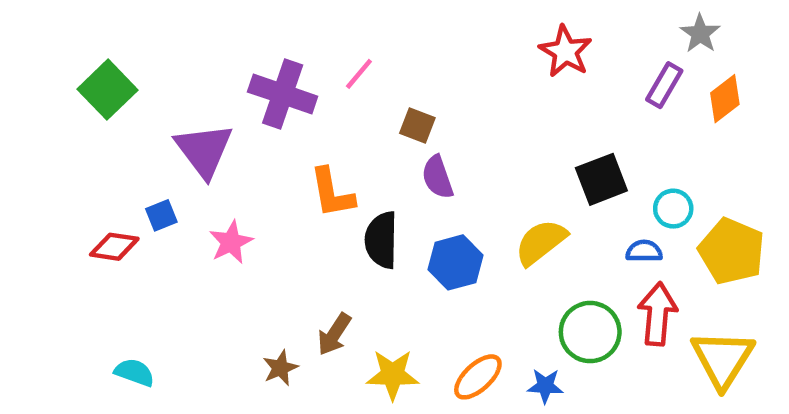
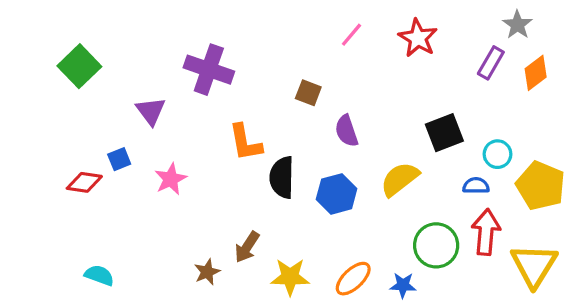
pink line: (359, 74) -> (351, 35), moved
purple triangle: (204, 150) -> (151, 111), size x0.7
purple semicircle: (438, 177) -> (347, 131), moved

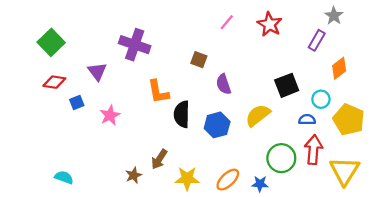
orange diamond: (536, 73) -> (339, 68), moved
red diamond: (84, 182) -> (54, 82), moved

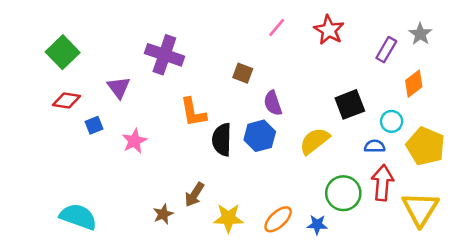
gray star: (334, 16) -> (420, 34), moved
blue hexagon: (217, 125) -> (260, 136), moved
cyan semicircle: (64, 177) -> (78, 217), size x1.6

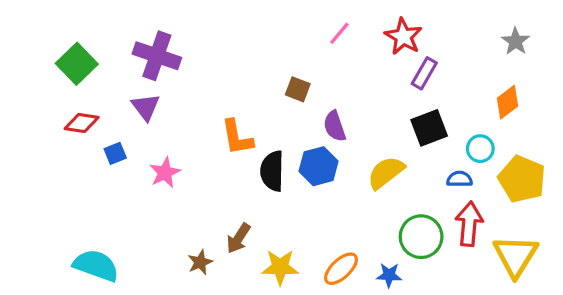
purple rectangle: (386, 50) -> (424, 73), moved
purple cross: (164, 55) -> (157, 56), moved

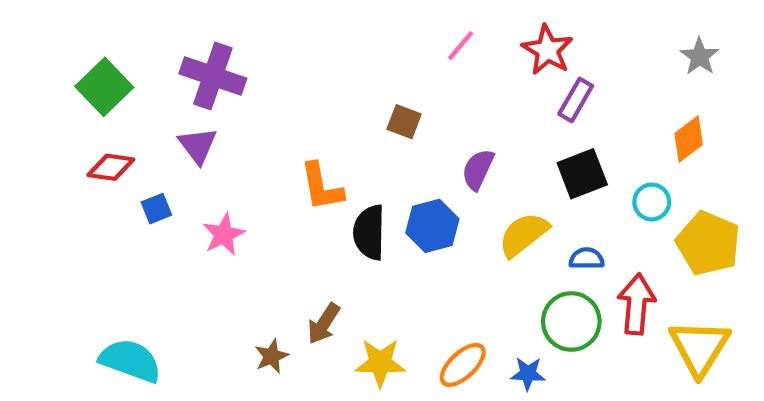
purple semicircle: (335, 126) -> (478, 169), moved, turned 44
blue semicircle: (459, 179) -> (587, 258), moved

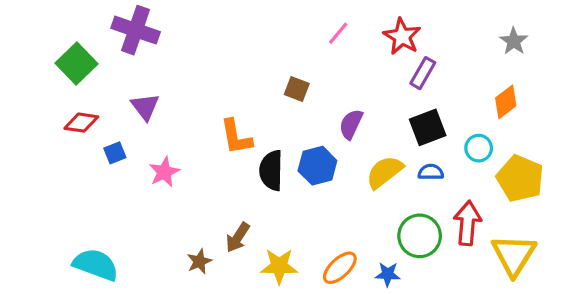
purple cross: (213, 76) -> (136, 30), moved
blue semicircle: (587, 258) -> (431, 172), moved

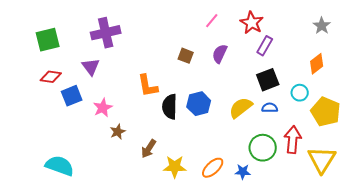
purple cross: (136, 30) -> (106, 33), moved, turned -32
green square: (76, 64) -> (48, 40), turned 30
purple semicircle: (351, 124) -> (220, 54), moved
blue square: (115, 153) -> (72, 96), size x1.5
brown star: (199, 261) -> (118, 132), moved

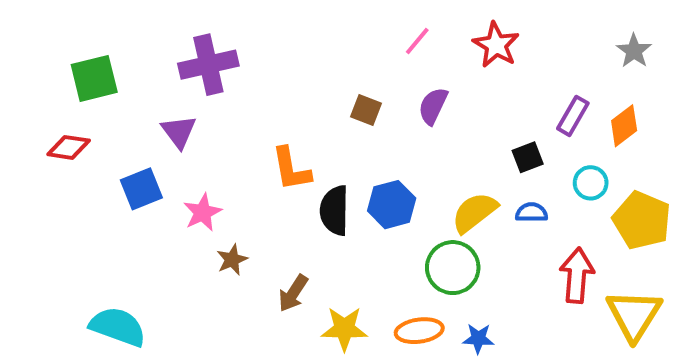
purple rectangle: (265, 46) -> (573, 116), moved
red diamond: (51, 77) -> (69, 147), moved
black square: (268, 80) -> (528, 157), size x0.7
green circle: (263, 148) -> (453, 268), moved
orange ellipse: (213, 168) -> (419, 331), turned 35

